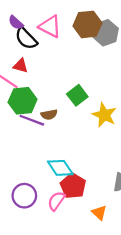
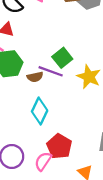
purple line: (32, 120) -> (51, 71), moved
cyan diamond: (60, 168) -> (40, 111), moved, turned 60

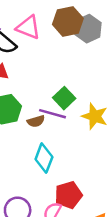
red pentagon: (59, 146) -> (68, 195), turned 30

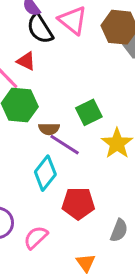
purple line: (53, 114) -> (65, 145), moved
red pentagon: (68, 195) -> (78, 203), moved

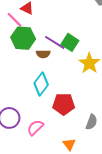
green square: (89, 112) -> (70, 42), turned -30
purple line: (65, 145) -> (55, 42), moved

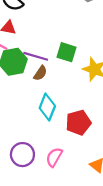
purple line: (55, 42) -> (36, 56), moved
brown semicircle: (43, 54) -> (40, 73), turned -40

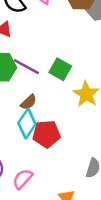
brown semicircle: (40, 73) -> (29, 102), moved
red pentagon: (78, 122) -> (46, 134), moved

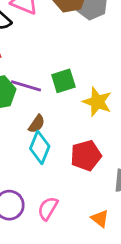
green square: (60, 69) -> (63, 81), turned -35
red pentagon: (46, 134) -> (86, 155), moved

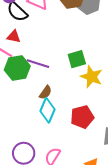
green square: (63, 81) -> (77, 59), moved

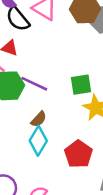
red pentagon: (82, 117) -> (78, 154), turned -30

